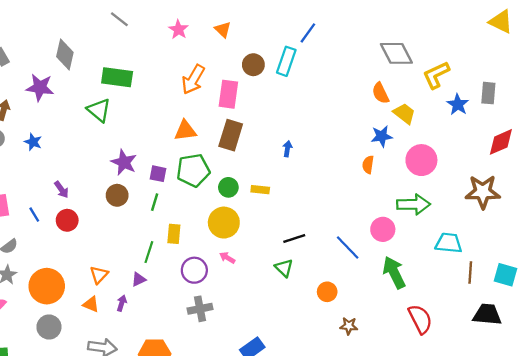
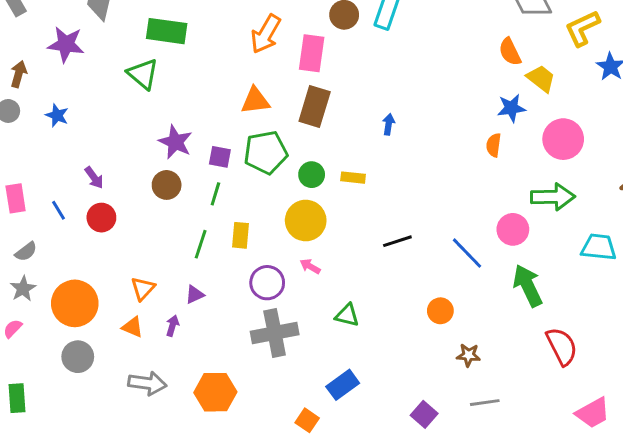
green line: (149, 252) -> (201, 244), moved
green triangle: (284, 268) -> (347, 315), moved, turned -30
gray cross: (200, 309) -> (275, 333), size x1.4

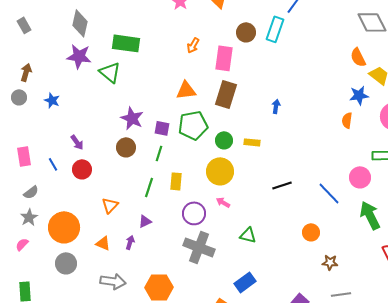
orange arrow: (266, 34) -> (193, 45), size x0.6
purple star: (66, 44) -> (79, 56), moved
orange triangle: (143, 289) -> (110, 205), moved
gray cross: (275, 333) -> (199, 247), turned 32

